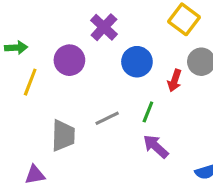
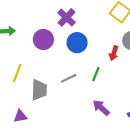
blue circle: (137, 62) -> (77, 43), moved
yellow line: (30, 82) -> (17, 73), moved
purple arrow: (156, 146) -> (101, 108), moved

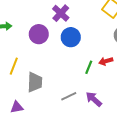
red arrow: (114, 53) -> (106, 61), moved, turned 56
gray line: (69, 78) -> (69, 96), moved

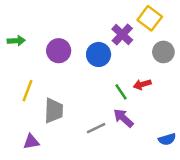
purple cross: (61, 13) -> (122, 34), moved
green line: (89, 67) -> (121, 92), turned -56
purple arrow: (94, 99) -> (123, 118), moved

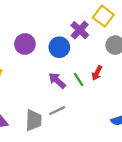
red arrow: (142, 84) -> (97, 73), turned -48
gray trapezoid: (54, 111) -> (34, 120), moved
purple arrow: (123, 118) -> (57, 81), moved

